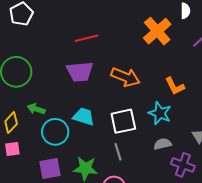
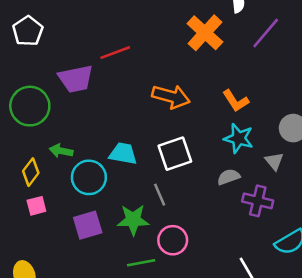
purple trapezoid: (80, 72) -> (76, 79), moved
cyan star: (160, 113) -> (239, 138), moved
gray line: (118, 152) -> (160, 195), moved

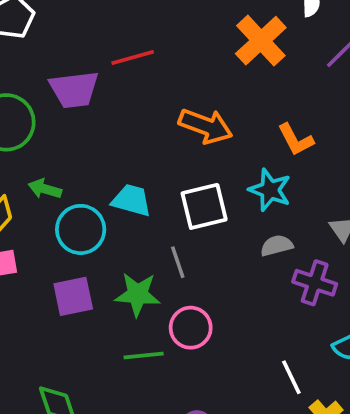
cyan star: (239, 138) -> (270, 190), moved

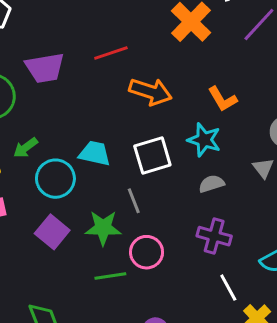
red line: (133, 58) -> (111, 53), moved
green arrow: (45, 189) -> (25, 148), turned -50
purple cross: (315, 283) -> (214, 236), moved
purple square: (73, 296) -> (52, 232), turned -36

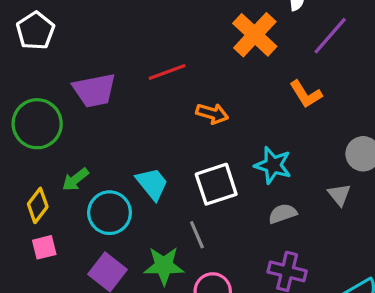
orange arrow: (151, 92) -> (212, 114), size x0.7
orange L-shape: (223, 99) -> (306, 94), moved
cyan trapezoid: (95, 153) -> (152, 184), turned 40

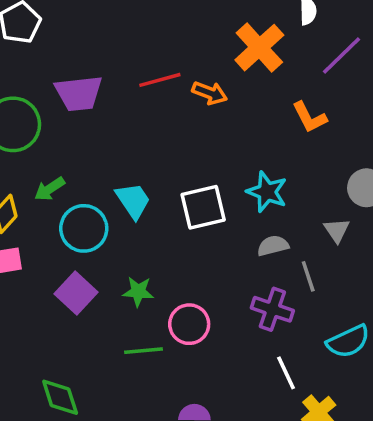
orange arrow: (212, 114) -> (210, 93), moved
gray line: (197, 235) -> (308, 276), moved
green star: (164, 266) -> (138, 292), size x0.7

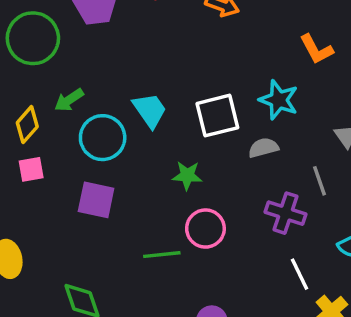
orange L-shape: (309, 117) -> (316, 49), moved
gray semicircle: (273, 246) -> (263, 148), moved
green star: (138, 292) -> (187, 175), moved
purple square: (76, 293) -> (96, 200), turned -30

